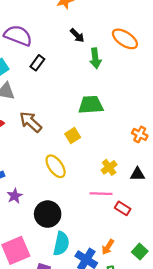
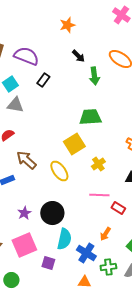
brown arrow: (31, 122) -> (26, 160), moved
yellow square: (73, 136) -> (74, 144), size x1.5
yellow cross: (109, 167) -> (98, 164), moved
purple star: (15, 196) -> (24, 213), moved
orange arrow: (108, 247) -> (105, 234), moved

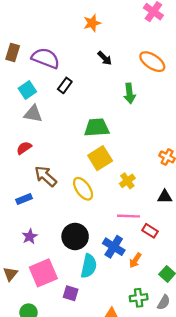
green arrow: (94, 76) -> (130, 93), moved
green trapezoid: (90, 117) -> (97, 127), moved
purple star: (24, 213) -> (30, 236), moved
blue cross: (86, 253) -> (114, 247), moved

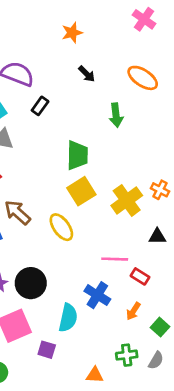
green trapezoid: (97, 127) -> (77, 155), turned 95
yellow cross: (127, 181) -> (127, 200), moved, size x1.6
black circle: (75, 236) -> (31, 283), moved
orange arrow: (135, 260) -> (133, 311), moved

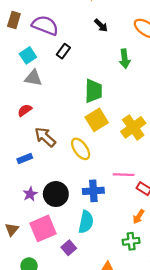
blue cross: (97, 295) -> (93, 191), moved, turned -36
purple square: (47, 350) -> (69, 248), turned 32
green cross: (127, 355) -> (131, 241), moved

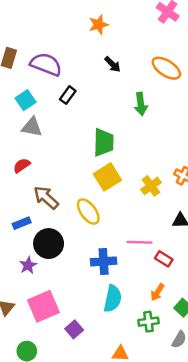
yellow cross: (133, 127) -> (151, 186), size x0.7
black circle: (56, 194) -> (49, 244), moved
cyan semicircle: (86, 222) -> (113, 299), moved

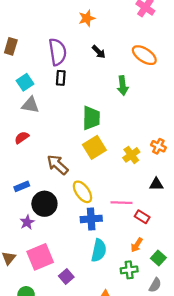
purple semicircle: (46, 64) -> (58, 52), moved, turned 60
black rectangle: (68, 95) -> (61, 78), turned -32
brown arrow: (46, 197) -> (58, 165), moved
yellow ellipse: (88, 212) -> (82, 192), moved

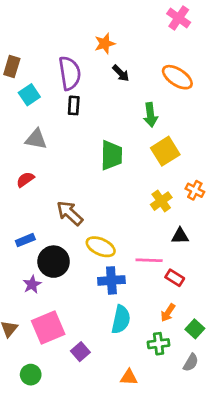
orange star: (87, 18) -> (105, 44), moved
cyan square: (25, 82) -> (29, 95), moved
yellow square: (94, 147) -> (165, 151), moved
black triangle: (156, 184) -> (180, 236), moved
yellow ellipse: (82, 192) -> (101, 247), turned -30

